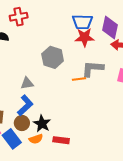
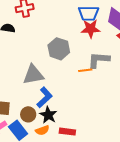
gray triangle: (27, 83) -> (33, 75), size x1.6
blue L-shape: (25, 105) -> (45, 97), moved

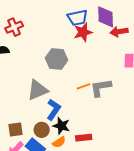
gray L-shape: (99, 60) -> (101, 88), moved
orange line: (85, 70) -> (83, 86), moved

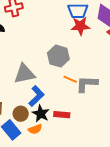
gray hexagon: (57, 59) -> (58, 56), moved
orange line: (83, 86) -> (70, 79), turned 32
red rectangle: (84, 138) -> (62, 115), moved

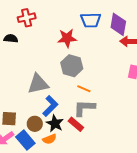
red star: (80, 26) -> (67, 38), moved
gray L-shape: (87, 84) -> (84, 108), moved
red rectangle: (62, 115) -> (76, 124), turned 35

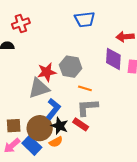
purple diamond: (118, 24) -> (113, 59), moved
red star: (67, 38) -> (47, 72), moved
brown circle: (35, 124) -> (40, 128), size x1.6

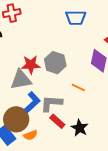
orange line: (85, 88) -> (78, 87), moved
gray L-shape: (87, 107) -> (51, 103), moved
black star: (60, 126) -> (80, 128), moved

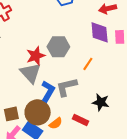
gray triangle: (21, 80) -> (31, 73), turned -45
orange line: (78, 87) -> (88, 64), turned -64
red rectangle: (57, 121) -> (80, 120), moved

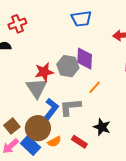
purple diamond: (100, 32) -> (85, 59), moved
brown square: (11, 114) -> (12, 126), turned -35

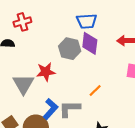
purple diamond: (85, 59) -> (90, 43), moved
gray hexagon: (68, 66) -> (70, 49), moved
gray triangle: (37, 88) -> (23, 84), moved

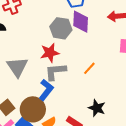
red star: (46, 72) -> (50, 53), moved
gray L-shape: (70, 109) -> (55, 72), moved

